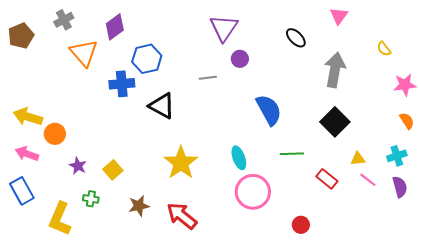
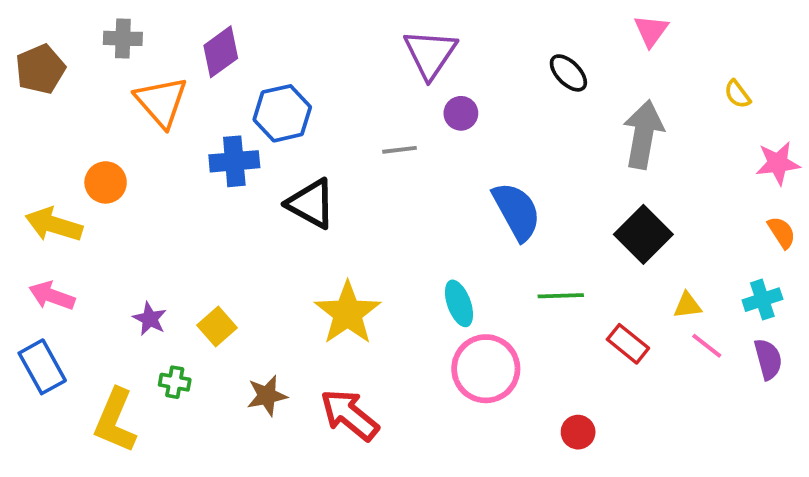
gray cross: (64, 20) -> (123, 38), turned 30
orange circle: (55, 134) -> (106, 182), moved

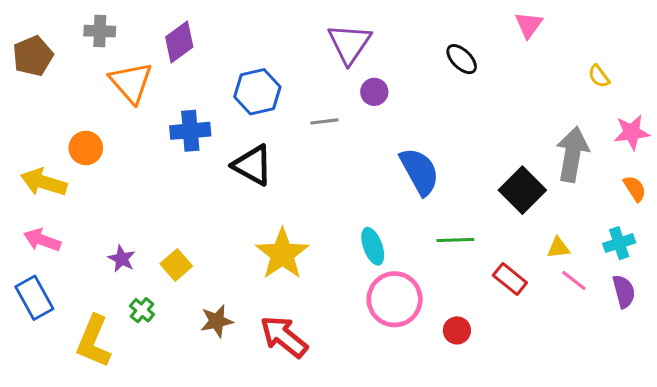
blue hexagon: (282, 113) -> (257, 92), moved
gray arrow: (643, 134) -> (572, 154), moved
green cross: (175, 382) -> (142, 310), turned 30
red circle: (578, 432) -> (457, 330), moved

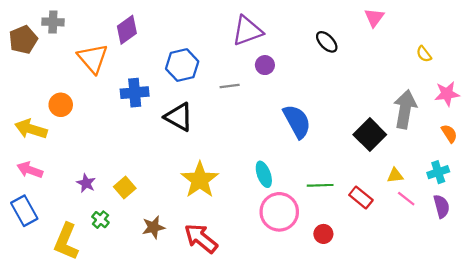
gray cross: (100, 31) -> (53, 22), moved
purple triangle: (349, 43) -> (247, 31), turned 36
green line: (455, 240) -> (320, 185), moved

